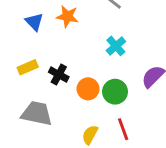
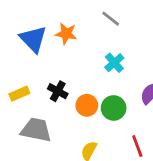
blue triangle: (34, 22) -> (33, 39), size x1.5
yellow rectangle: (28, 67) -> (19, 94), moved
red line: (123, 129) -> (137, 146), moved

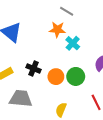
orange star: (66, 34) -> (57, 30), moved

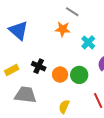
cyan cross: (73, 43) -> (88, 42), moved

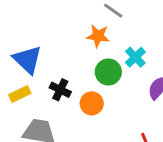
blue triangle: (18, 31) -> (27, 60), moved
green circle: (79, 75) -> (108, 72), moved

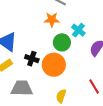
orange circle: (92, 103) -> (54, 65), size x1.5

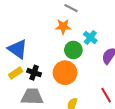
black cross: (32, 59) -> (34, 73), moved

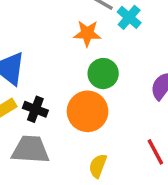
cyan cross: (90, 37) -> (129, 17), moved

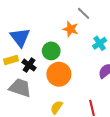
cyan cross: (129, 17) -> (100, 43), moved
green circle: (103, 74) -> (51, 51), moved

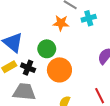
cyan cross: (100, 43) -> (89, 18), moved, turned 32

